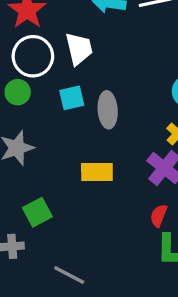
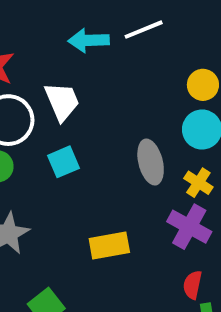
gray ellipse: (108, 110) -> (151, 162), moved

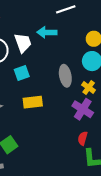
cyan arrow: (89, 40) -> (47, 32), moved
yellow rectangle: (109, 246) -> (33, 102), moved

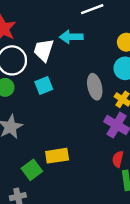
white trapezoid: (23, 43) -> (44, 50), turned -140
yellow rectangle: (33, 102) -> (57, 156), moved

